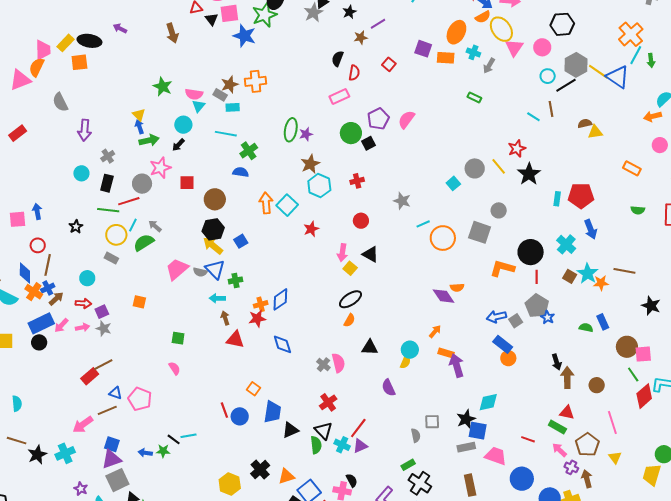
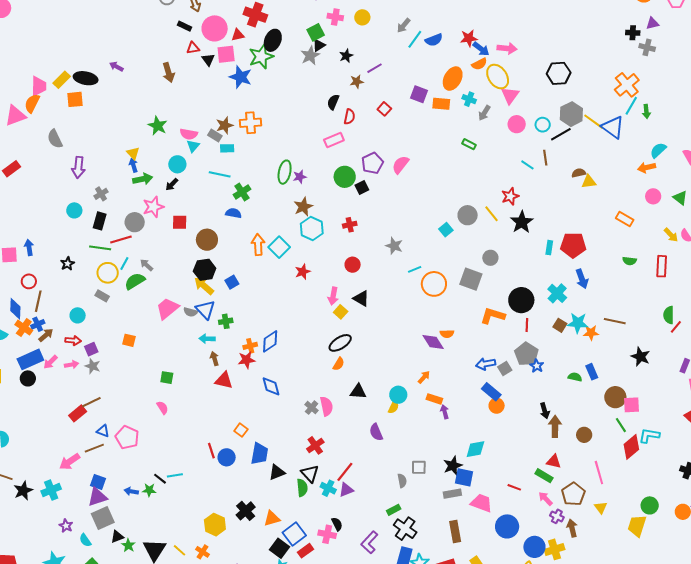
pink circle: (542, 47) -> (517, 124), moved
cyan star: (588, 273) -> (578, 323), turned -30
purple arrow: (457, 366) -> (445, 412), size x0.6

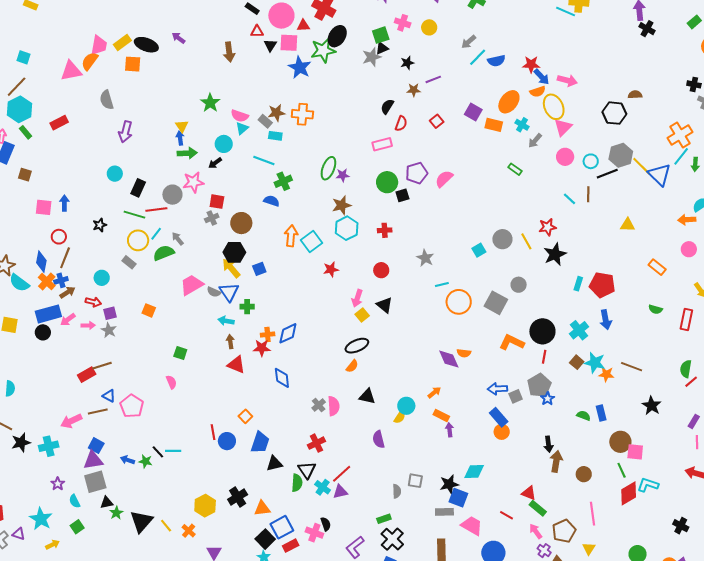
brown semicircle: (579, 173) -> (635, 95), moved
gray cross: (101, 194) -> (212, 218), moved
red triangle: (554, 461) -> (529, 493), moved

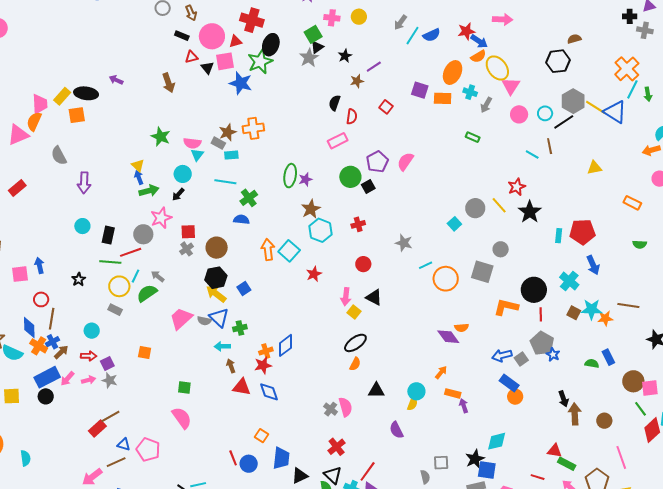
pink arrow: (567, 80) -> (503, 19), moved
blue diamond: (282, 378) -> (269, 392), moved
pink semicircle: (171, 382) -> (182, 418), size x1.6

